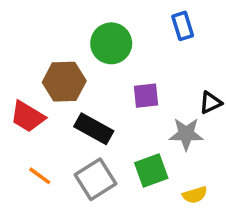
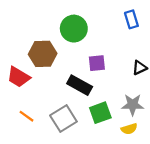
blue rectangle: (183, 26) -> (131, 19), moved
black rectangle: (94, 129) -> (80, 85), moved
gray star: (186, 134) -> (133, 105), moved

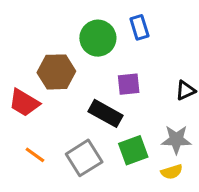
blue rectangle: (131, 19) -> (139, 27), moved

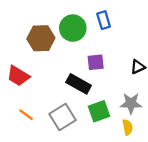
brown hexagon: (56, 72) -> (41, 38), moved
yellow semicircle: (172, 172) -> (128, 127), turned -84

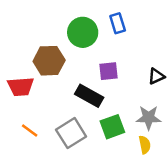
brown hexagon: (41, 38) -> (49, 61), moved
red trapezoid: (18, 76) -> (21, 87), turned -35

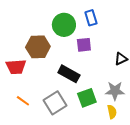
purple square: (109, 71) -> (84, 45), moved

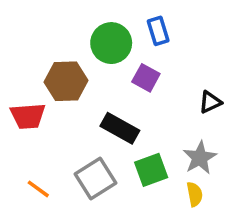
purple square: (84, 45) -> (146, 78), turned 35
gray star: (115, 91) -> (200, 158), turned -30
orange line: (23, 101) -> (38, 189), moved

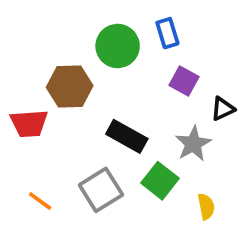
purple square: (146, 78) -> (184, 81), moved
gray star: (200, 158) -> (193, 144), moved
green square: (151, 170) -> (160, 181), turned -32

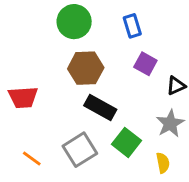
green circle: (118, 46) -> (74, 22), moved
brown hexagon: (70, 87) -> (86, 68), moved
gray star: (193, 144) -> (170, 123), moved

